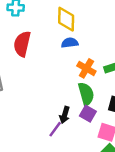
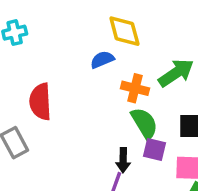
yellow diamond: (66, 19) -> (124, 31), moved
red semicircle: (22, 44) -> (40, 102), moved

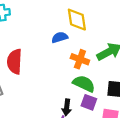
green semicircle: (144, 123) -> (84, 84), turned -40

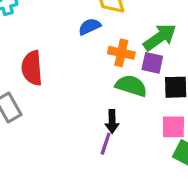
purple square: (89, 102) -> (152, 63), moved

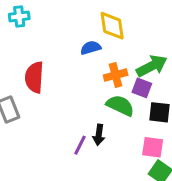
orange cross: (121, 53) -> (116, 75), turned -35
purple line: (106, 144) -> (80, 145), moved

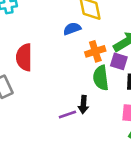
green semicircle: (120, 105) -> (101, 78), turned -120
purple line: (80, 145) -> (67, 115), turned 48

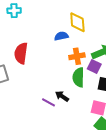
black arrow: (83, 105) -> (62, 96), turned 112
purple line: (67, 115) -> (49, 102), turned 40

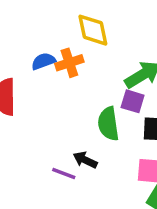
blue semicircle: (61, 36) -> (43, 61), moved
orange cross: (77, 56) -> (69, 63), moved

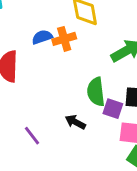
purple square: (133, 101) -> (113, 109), moved
purple line: (64, 174) -> (32, 136), moved, turned 30

